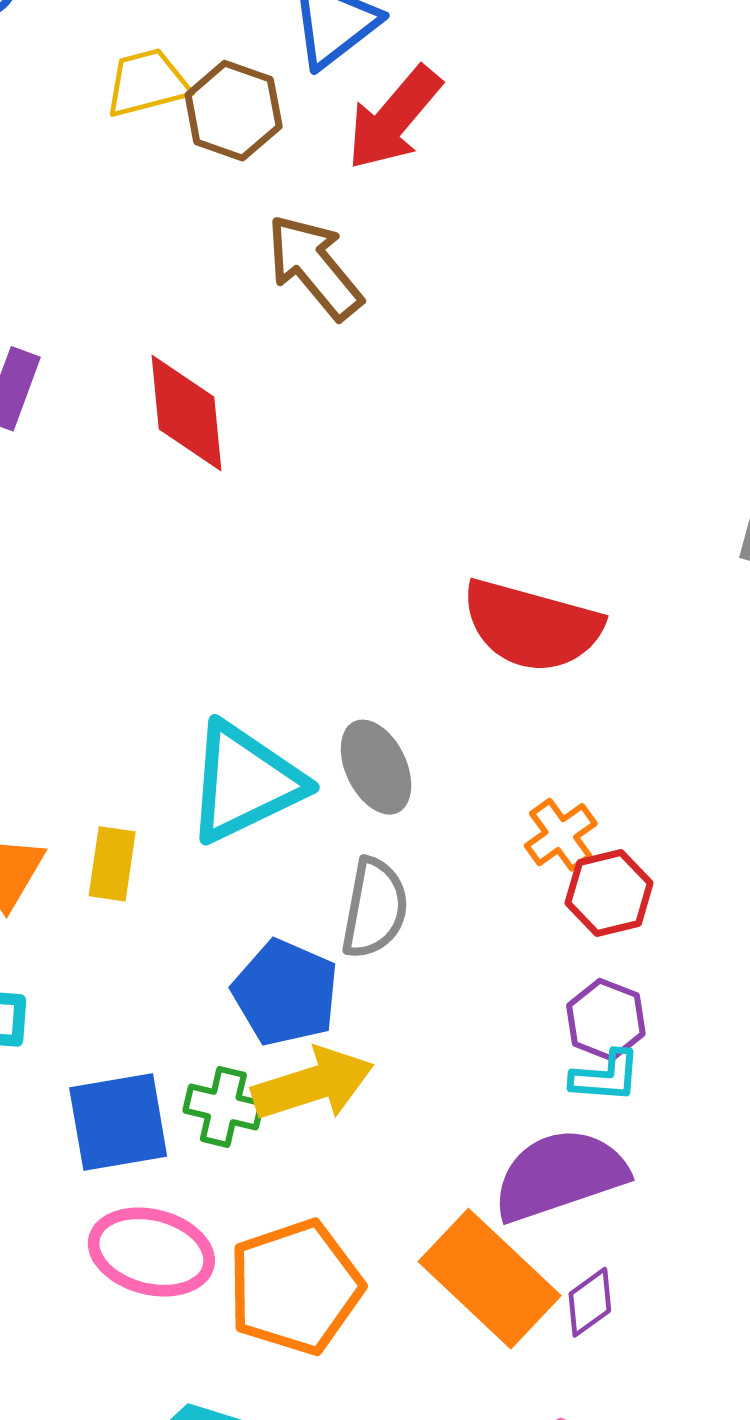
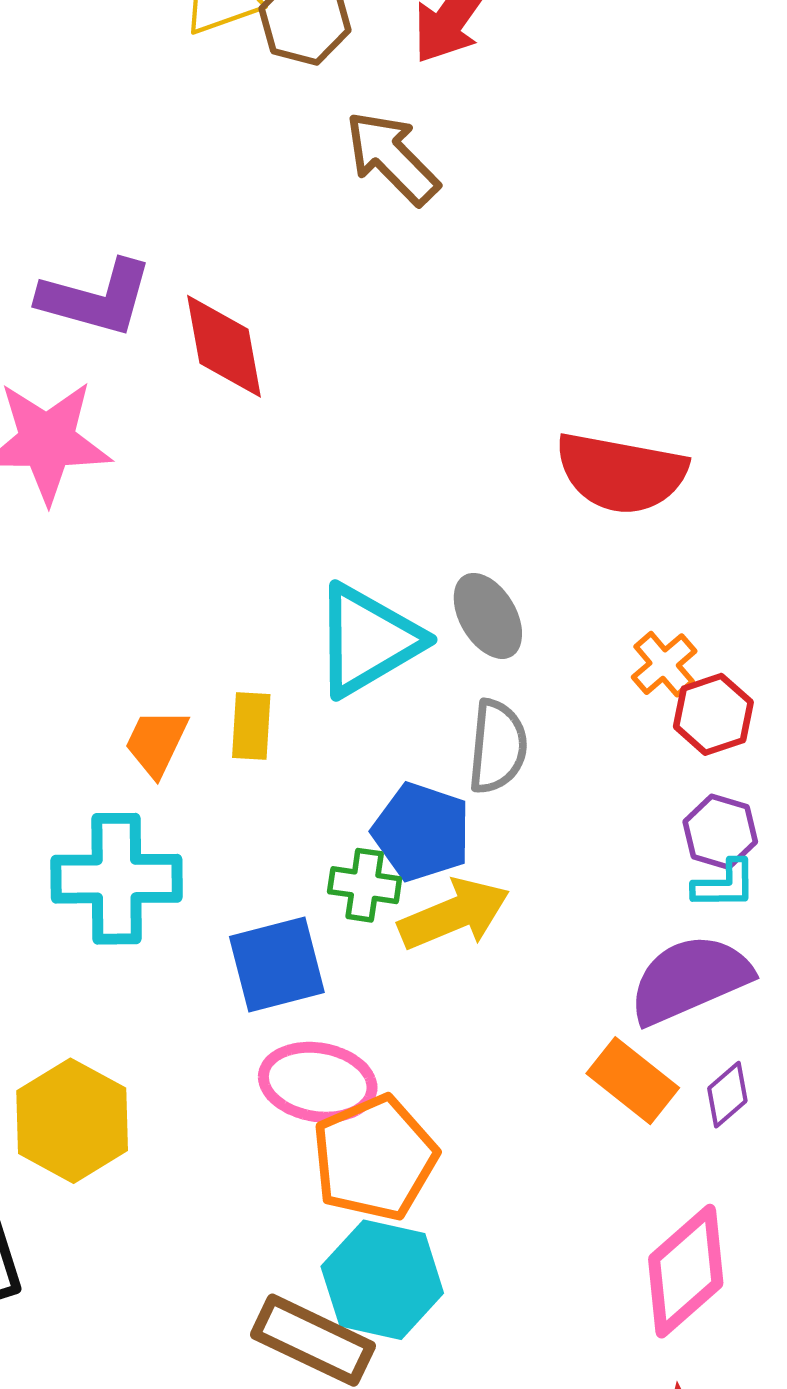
red diamond: (186, 413) -> (224, 346), moved
green cross: (223, 1107) -> (365, 885), moved
orange rectangle: (490, 1279) -> (633, 1081), size x0.7
orange pentagon: (295, 1287) -> (375, 1158), moved

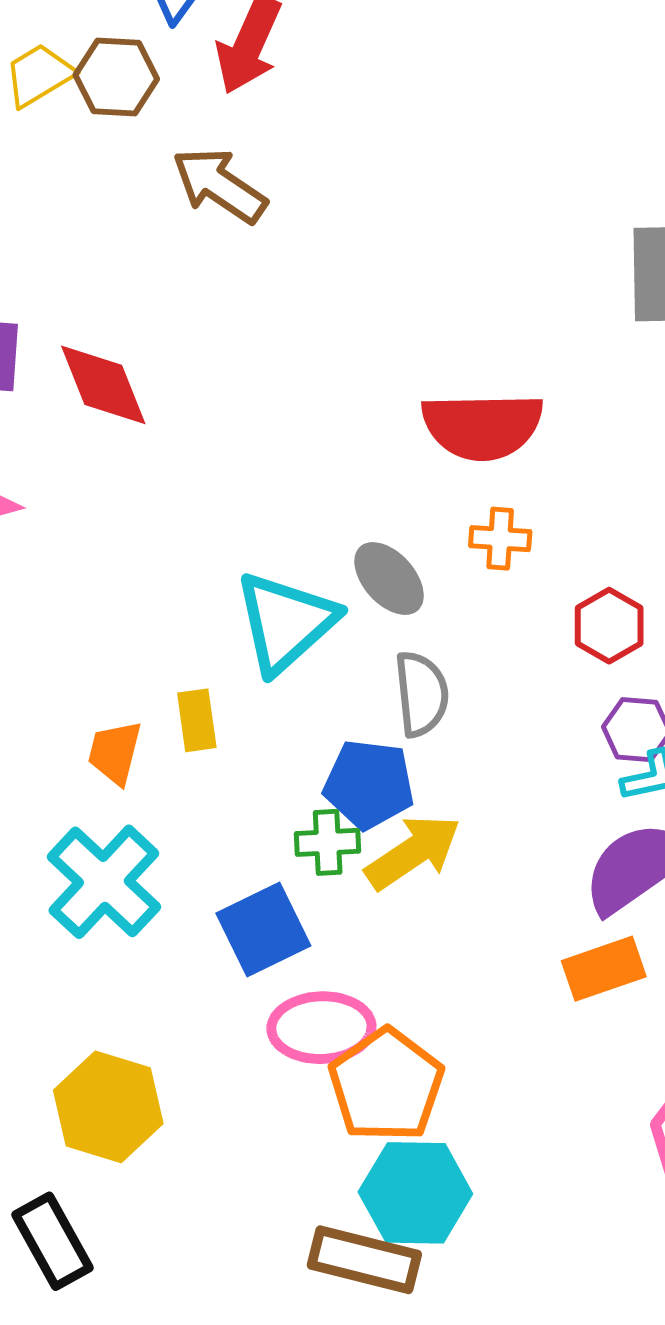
orange cross: (664, 664) -> (500, 539), moved, turned -34
cyan cross: (117, 879) -> (104, 882), turned -35
orange rectangle: (633, 1081) -> (604, 969), turned -46

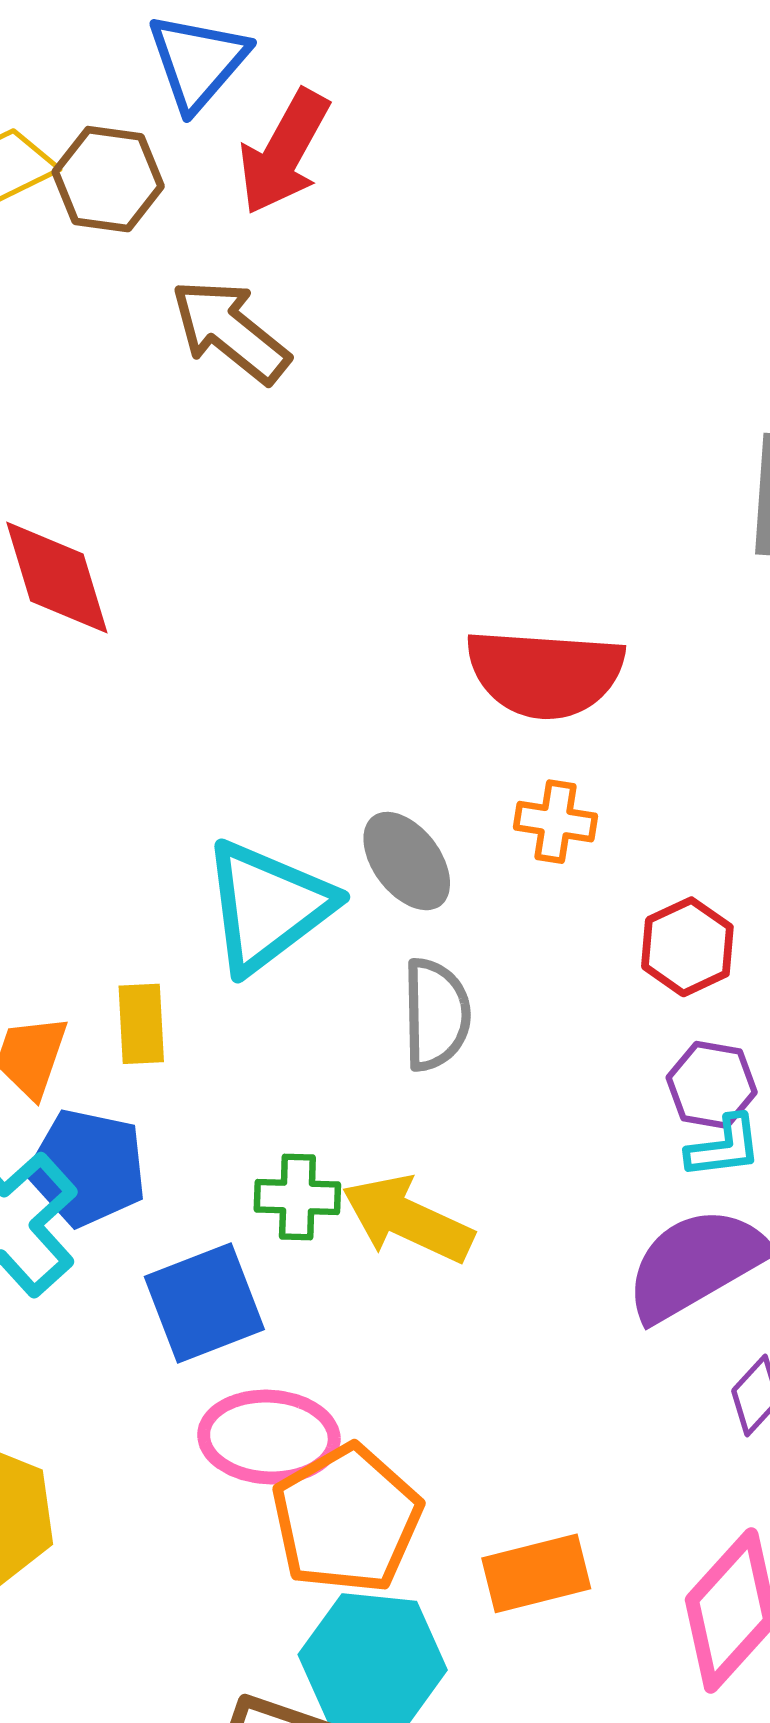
blue pentagon: (369, 784) -> (87, 1168), moved
yellow arrow: (413, 852) -> (408, 1219), turned -126
orange rectangle: (604, 969) -> (536, 1573), moved

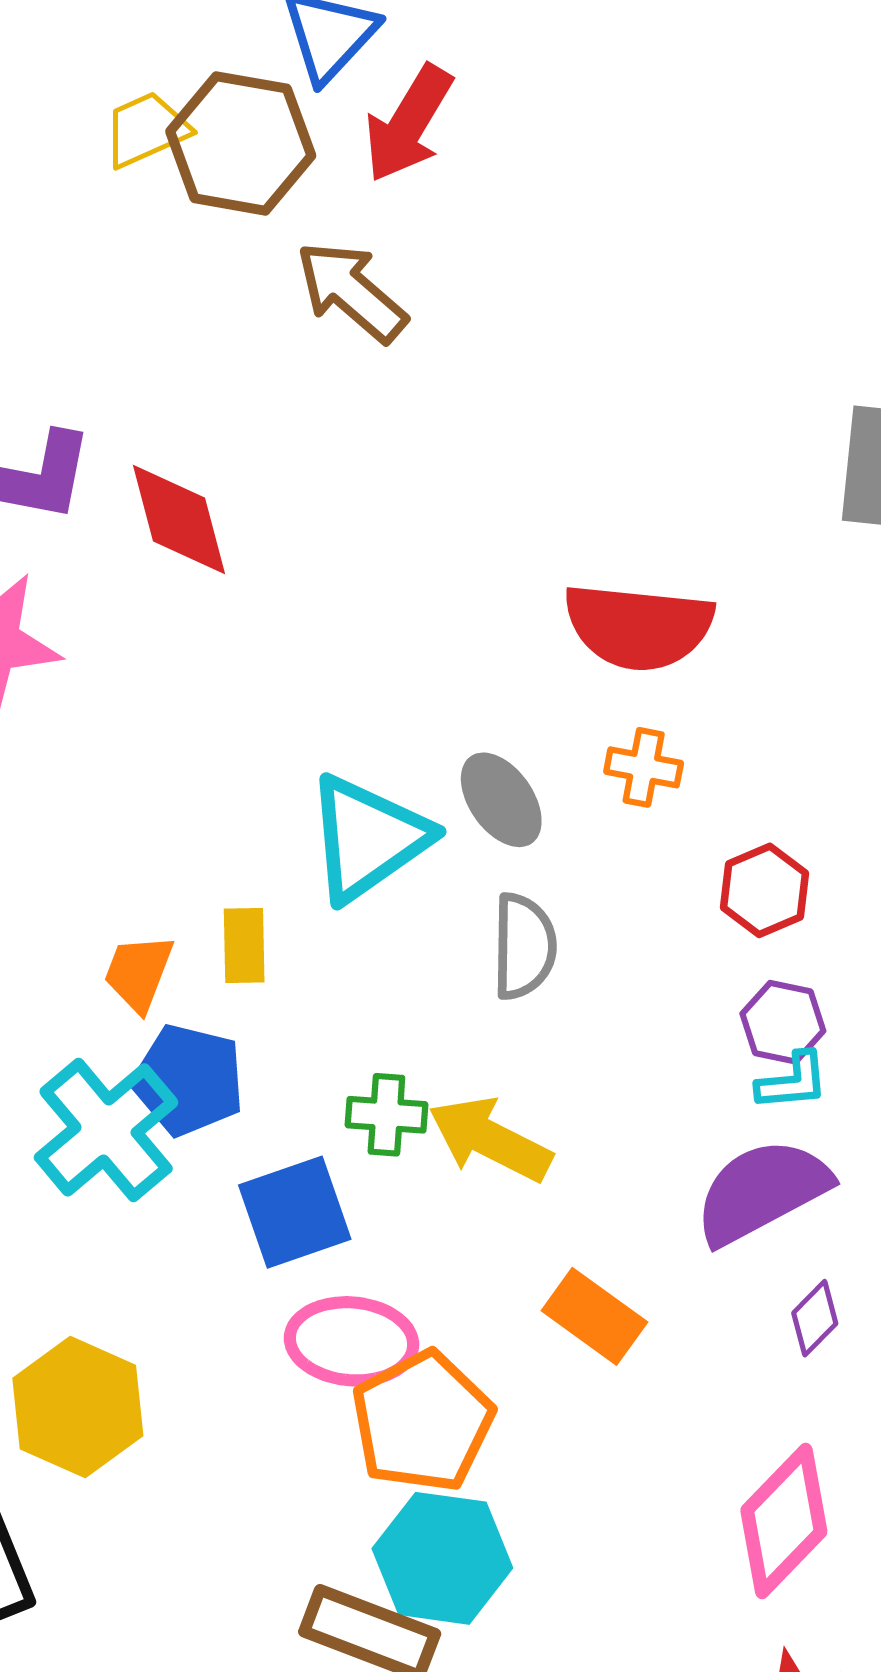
brown hexagon: (108, 179) -> (241, 143), size x1.4
orange rectangle: (536, 1573) -> (594, 1316), moved, turned 48

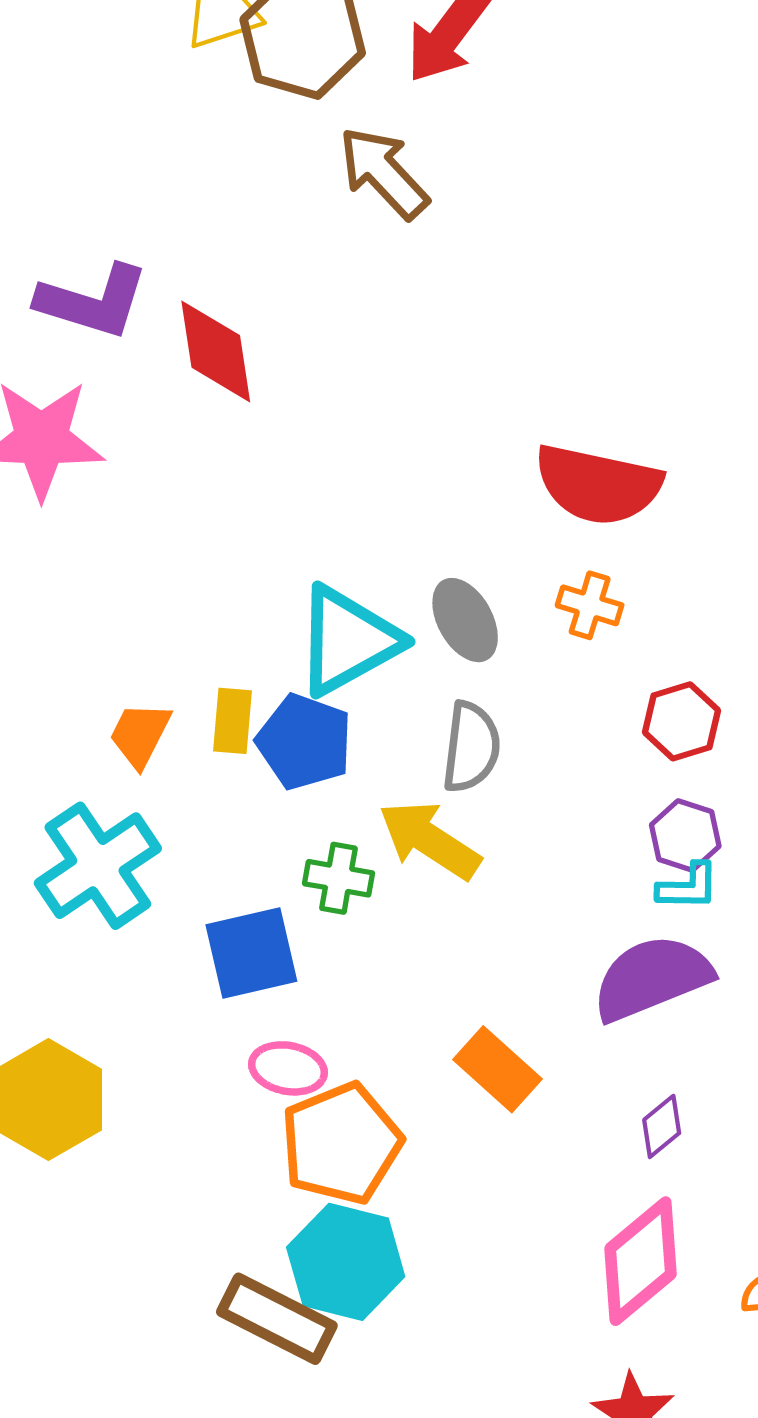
blue pentagon: (188, 1080) -> (304, 742), moved
yellow arrow: (490, 1139) -> (430, 840), moved
purple diamond: (815, 1318) -> (662, 1126), moved
pink ellipse: (351, 1341) -> (288, 1068), size x0.7

